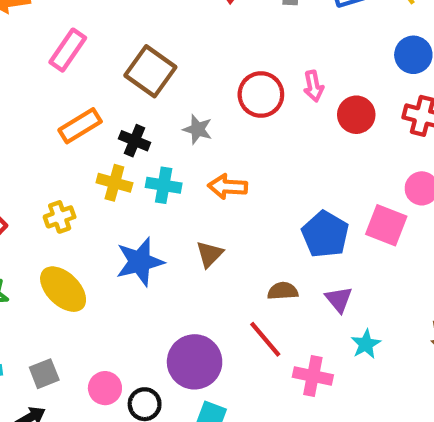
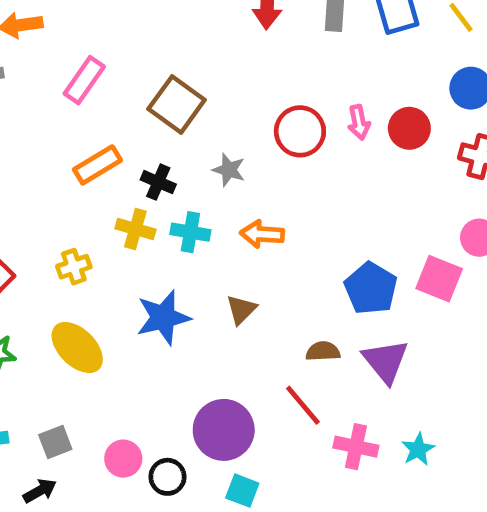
red circle: (356, 115) -> (409, 128), moved
purple triangle: (339, 299) -> (386, 361), size x1.5
cyan star: (366, 344) -> (418, 449), moved

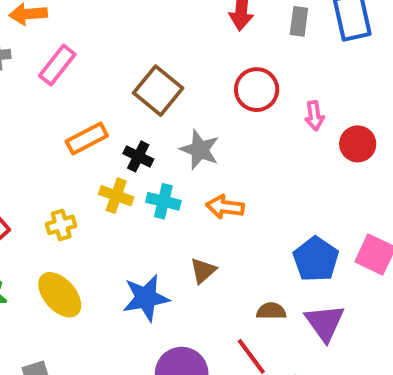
pink rectangle: (84, 80) -> (57, 65), moved
red circle: (409, 128) -> (358, 144), moved
red circle: (300, 131) -> (257, 90), moved
gray star: (229, 170) -> (200, 150), size x1.4
blue star: (163, 317) -> (146, 298), moved

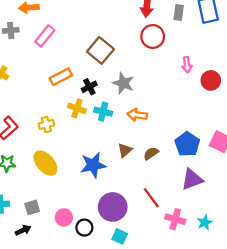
red circle: (257, 90) -> (153, 36), moved
black cross: (138, 156) -> (89, 87), turned 35
brown semicircle: (271, 311) -> (151, 153), moved, turned -35
purple triangle: (325, 323) -> (192, 179), turned 45

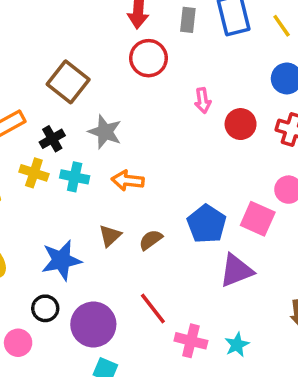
purple triangle: (192, 179) -> (236, 271), moved
black circle: (84, 228) -> (45, 308), moved

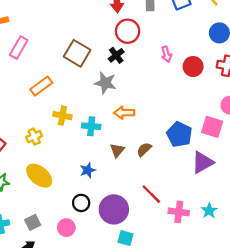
black cross: (52, 139) -> (116, 55), moved
cyan cross: (75, 177) -> (91, 126), moved
blue star: (61, 260) -> (88, 170), size x0.6

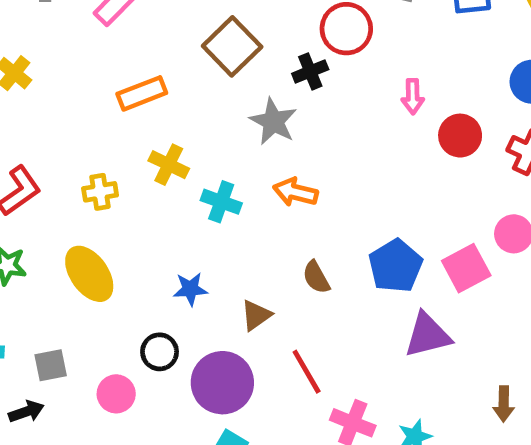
pink square: (212, 127) -> (466, 268), turned 30
brown semicircle: (144, 149) -> (316, 277), turned -91
brown triangle: (117, 150) -> (256, 315), moved

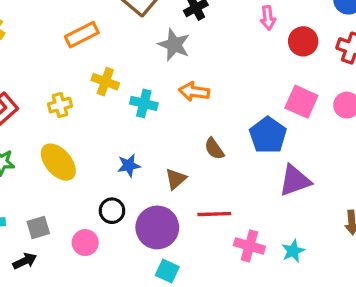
pink square: (466, 268) -> (301, 102), moved, turned -32
red line: (307, 372) -> (214, 214), turned -56

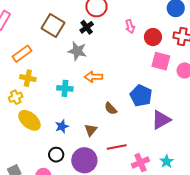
yellow cross: (105, 82) -> (28, 78), moved
pink square: (301, 102) -> (161, 61), moved
yellow ellipse: (58, 162) -> (29, 120), moved
pink cross: (249, 246) -> (140, 163), turned -30

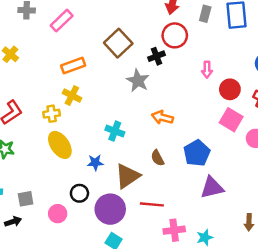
orange arrow: (93, 77) -> (162, 117), moved
cyan cross: (65, 88) -> (115, 131), moved
brown triangle: (91, 130) -> (127, 176), size x1.6

